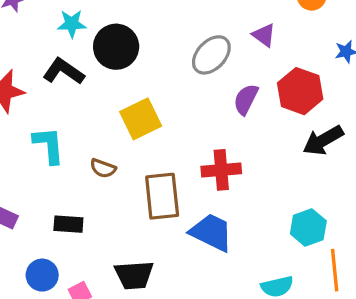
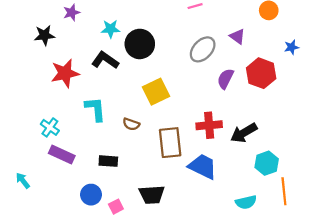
black arrow: (323, 140) -> (244, 133), moved

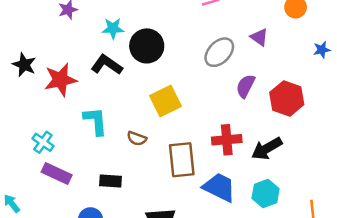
black star: (44, 35) -> (24, 65), moved, turned 30
red hexagon: (261, 73) -> (287, 98), moved
cyan hexagon: (267, 163) -> (266, 194), moved

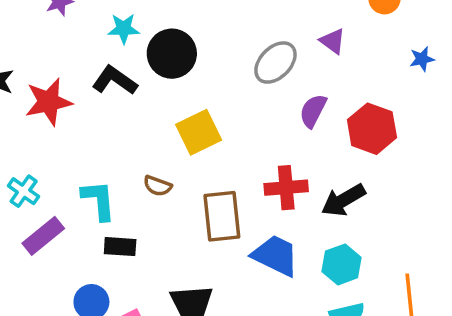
cyan L-shape: (95, 121) -> (99, 200), moved
purple rectangle: (57, 174) -> (43, 236), turned -64

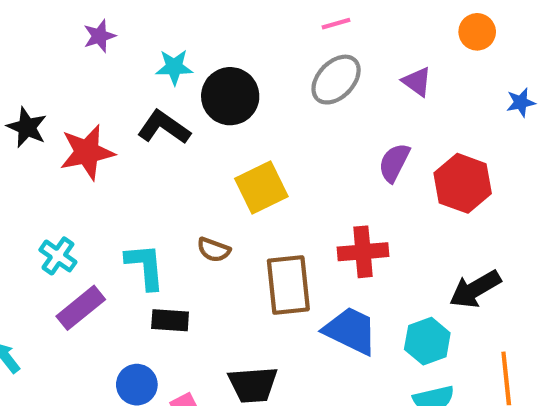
gray ellipse: (275, 63) -> (336, 80), moved
black arrow: (343, 200) -> (475, 289), moved

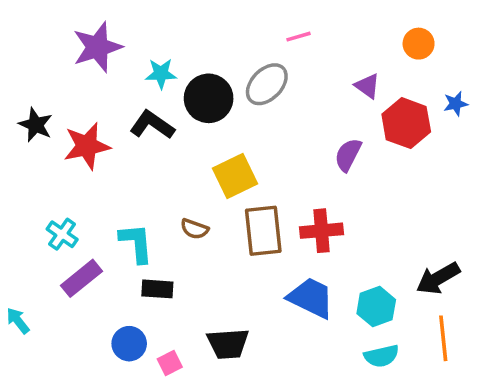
purple star: (99, 36) -> (97, 47), size x1.8
gray ellipse: (336, 80) -> (267, 84), moved
red hexagon: (463, 183) -> (406, 123), moved
brown rectangle: (288, 285) -> (263, 231), moved
black arrow: (475, 289) -> (438, 278), moved

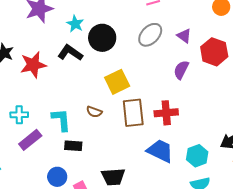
cyan star: (161, 74) -> (75, 24), turned 30
gray ellipse: (267, 84) -> (150, 35), moved
purple triangle: (367, 86) -> (184, 36), moved
cyan cross: (62, 234) -> (19, 115), turned -36

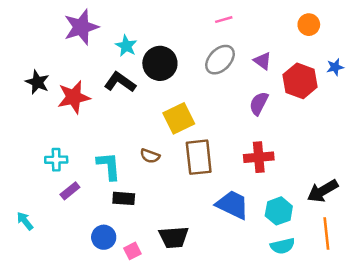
red cross: (166, 113) -> (259, 157), moved
purple rectangle: (30, 140) -> (70, 191), size x0.7

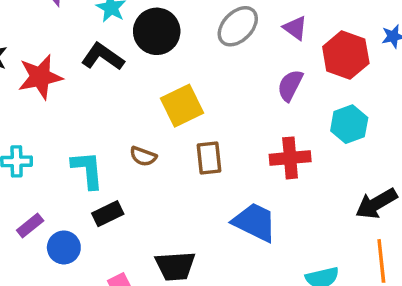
brown rectangle: (199, 157) -> (209, 158), size x0.7
purple rectangle: (70, 191) -> (30, 226), moved
black rectangle: (124, 198) -> (108, 214), turned -30
cyan hexagon: (279, 211) -> (349, 124), moved
blue circle: (104, 237) -> (64, 247), moved

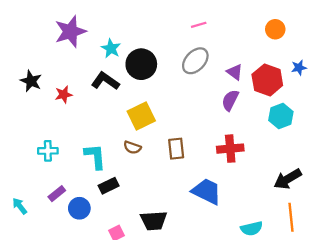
purple triangle: (295, 28) -> (235, 72), moved
red star: (40, 77) -> (64, 95), size x0.6
yellow square: (182, 106) -> (141, 116), moved
cyan hexagon: (349, 124) -> (281, 116), moved

